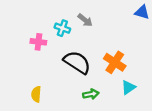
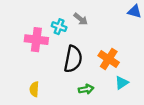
pink cross: (38, 42) -> (36, 40), size x1.5
black semicircle: (77, 62) -> (73, 59), turned 68

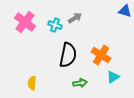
gray arrow: (81, 19) -> (75, 18), turned -72
pink cross: (36, 40) -> (25, 22), moved, turned 30

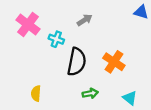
cyan cross: (55, 25) -> (56, 39), moved
cyan triangle: (113, 77) -> (130, 98), moved, turned -48

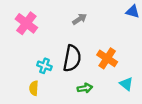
cyan cross: (56, 39) -> (44, 66), moved
cyan triangle: (130, 98) -> (126, 84), moved

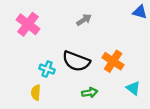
black semicircle: (72, 58) -> (76, 61), turned 100

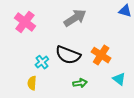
gray arrow: (84, 20) -> (75, 18), size x1.6
cyan cross: (47, 69) -> (42, 62), turned 32

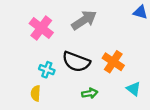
pink cross: (25, 22) -> (41, 28), moved
cyan cross: (42, 62) -> (47, 70), turned -32

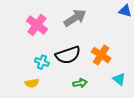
black semicircle: (76, 62) -> (68, 55), turned -40
yellow semicircle: (36, 93) -> (32, 83), turned -104

